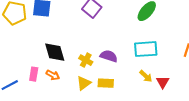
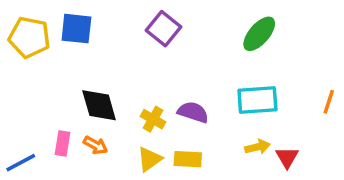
yellow arrow: (146, 76) -> (257, 147), turned -56

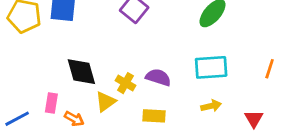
orange arrow: (96, 145) -> (74, 119), moved
red triangle: (287, 157) -> (254, 119), moved
yellow triangle: (150, 159) -> (106, 102), moved

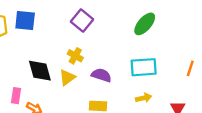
yellow cross: (126, 83) -> (75, 56), moved
yellow triangle: (106, 102) -> (67, 77), moved

